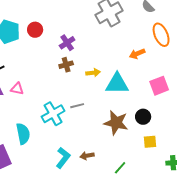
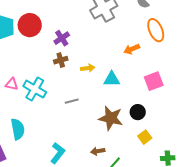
red circle: (35, 30) -> (30, 25), size x1.5
cyan triangle: (117, 84) -> (112, 79), size x0.7
cyan cross: (53, 114) -> (35, 89), moved, turned -30
yellow square: (150, 142) -> (145, 137), turned -32
brown arrow: (87, 156) -> (98, 151), moved

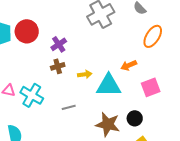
orange ellipse: (156, 30) -> (153, 36), turned 55
orange arrow: (132, 49) -> (129, 65), moved
cyan triangle: (112, 79) -> (109, 85), size x1.5

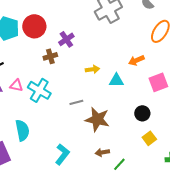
brown cross: (58, 66) -> (50, 56), moved
cyan triangle: (109, 85) -> (116, 80), size x0.6
brown star: (108, 124) -> (97, 119), moved

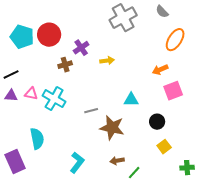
orange arrow: (136, 60) -> (160, 70), moved
yellow arrow: (92, 69) -> (107, 61), moved
cyan triangle: (116, 80) -> (131, 100), moved

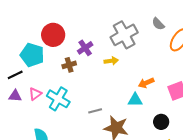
gray semicircle: (162, 12) -> (158, 24), moved
gray cross: (123, 18) -> (124, 35), moved
cyan pentagon: (22, 37) -> (32, 55), moved
orange arrow: (160, 70) -> (146, 83), moved
pink triangle: (31, 94) -> (35, 94), turned -48

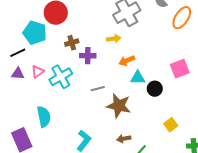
purple cross: (85, 48) -> (88, 56), moved, turned 35
orange arrow: (146, 83) -> (127, 61), moved
cyan cross: (58, 99) -> (61, 77), turned 30
black circle: (161, 122) -> (155, 89), moved

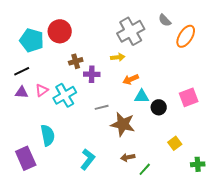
cyan pentagon: (35, 33) -> (32, 40), moved
pink square: (180, 69) -> (189, 97), moved

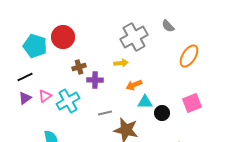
orange ellipse: (186, 36) -> (189, 56), moved
purple triangle: (22, 92) -> (25, 98), turned -40

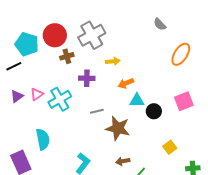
gray cross: (134, 37) -> (92, 35), moved
brown cross: (79, 67) -> (67, 56), moved
black line: (25, 77) -> (14, 66), moved

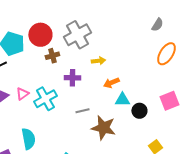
gray semicircle: (160, 24) -> (157, 25), moved, turned -104

